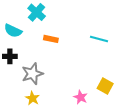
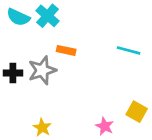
cyan semicircle: (13, 31) -> (18, 17), moved
gray star: (32, 74) -> (42, 70), moved

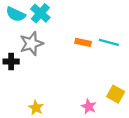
orange rectangle: (66, 50) -> (83, 42), moved
gray star: (42, 70) -> (31, 44), moved

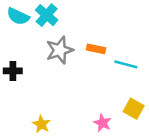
cyan line: (109, 42) -> (126, 64), moved
gray star: (31, 44) -> (60, 50), moved

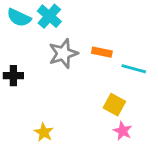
yellow square: (134, 109) -> (114, 105), moved
pink star: (102, 123) -> (123, 131), moved

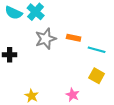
yellow square: (114, 105) -> (97, 76), moved
pink star: (123, 131) -> (73, 95), moved

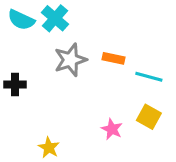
pink star: (73, 95) -> (112, 129), moved

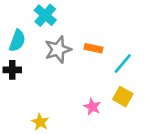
cyan semicircle: (21, 20) -> (17, 41), moved, turned -95
cyan line: (149, 77) -> (123, 64), turned -65

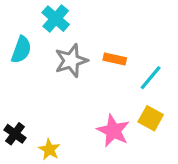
black cross: (12, 70) -> (15, 134), moved, turned 36
pink star: (92, 107) -> (113, 131), size x1.5

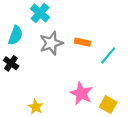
yellow square: (151, 118) -> (108, 105), moved
black cross: (15, 134) -> (11, 63), moved

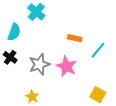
gray star: (51, 43) -> (39, 64), moved
pink star: (81, 93) -> (67, 66), moved

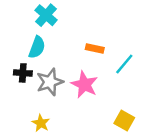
cyan semicircle: (14, 32) -> (37, 47), moved
black cross: (10, 57) -> (23, 73), moved, turned -32

